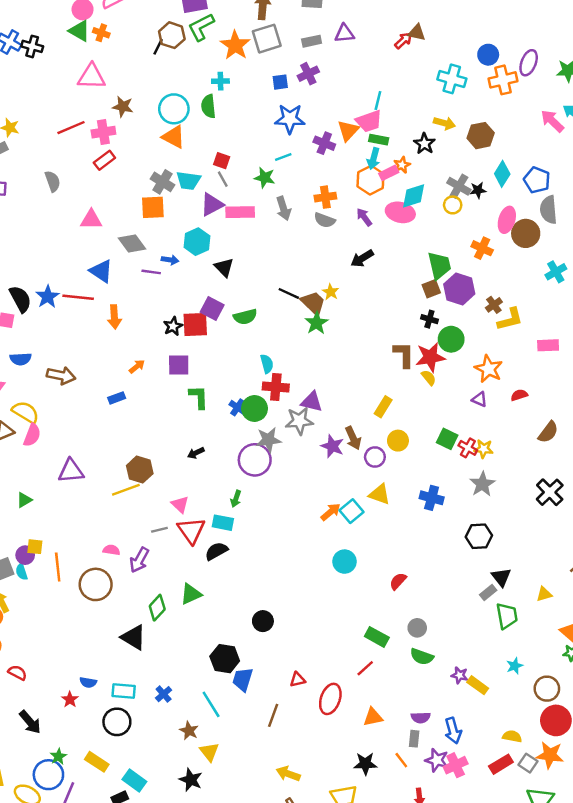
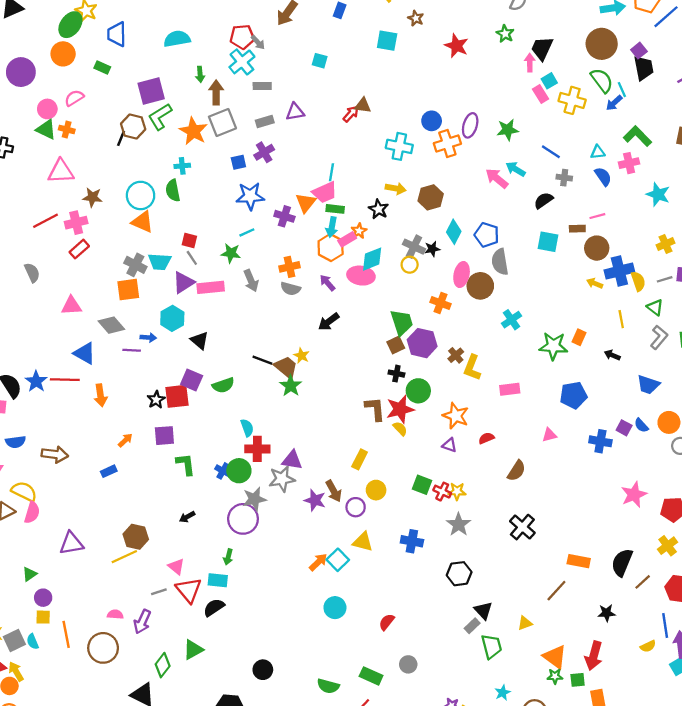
yellow L-shape: (510, 319) -> (472, 368), turned 130
purple circle: (25, 555) -> (43, 598), moved
green semicircle: (422, 657) -> (328, 686), moved

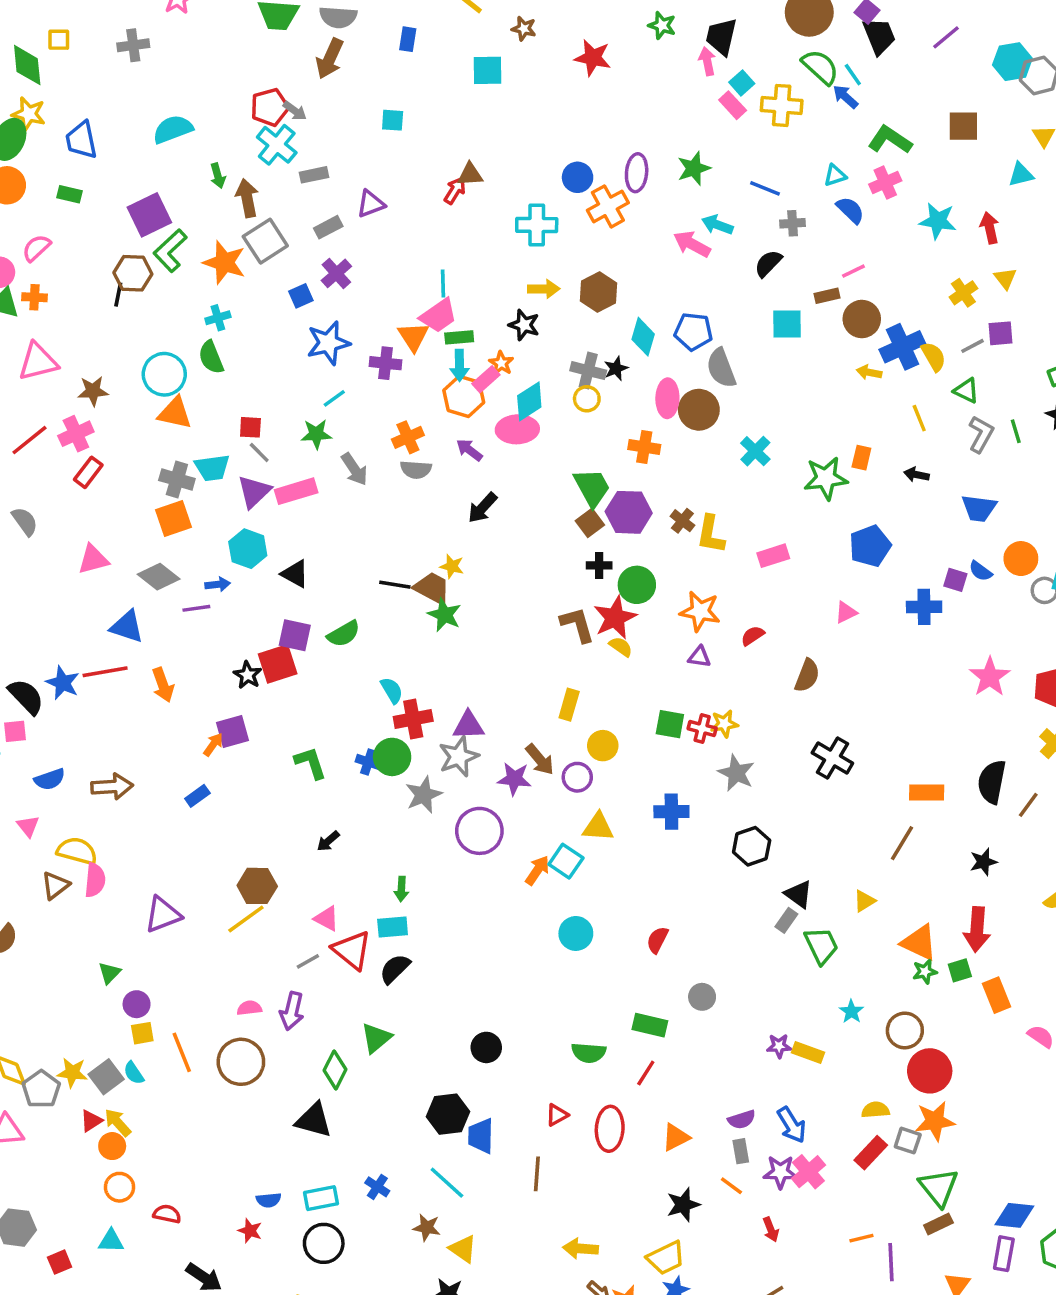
blue arrow: (614, 103) -> (845, 97), turned 96
purple square: (164, 436) -> (232, 731), moved
purple circle: (243, 519) -> (479, 831), moved

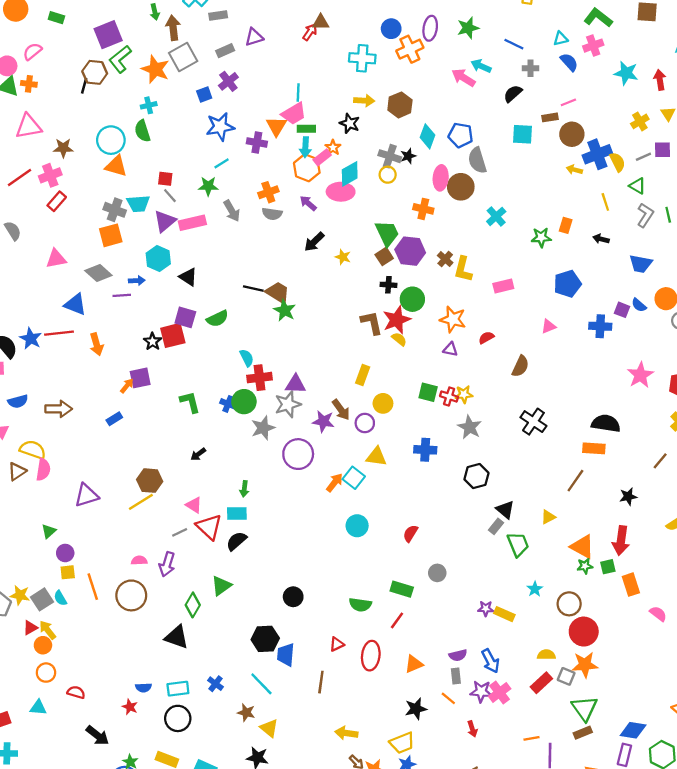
green star: (826, 478) -> (541, 237), size x0.7
yellow star: (452, 566) -> (343, 257), moved
black semicircle: (992, 782) -> (606, 423), moved, turned 84

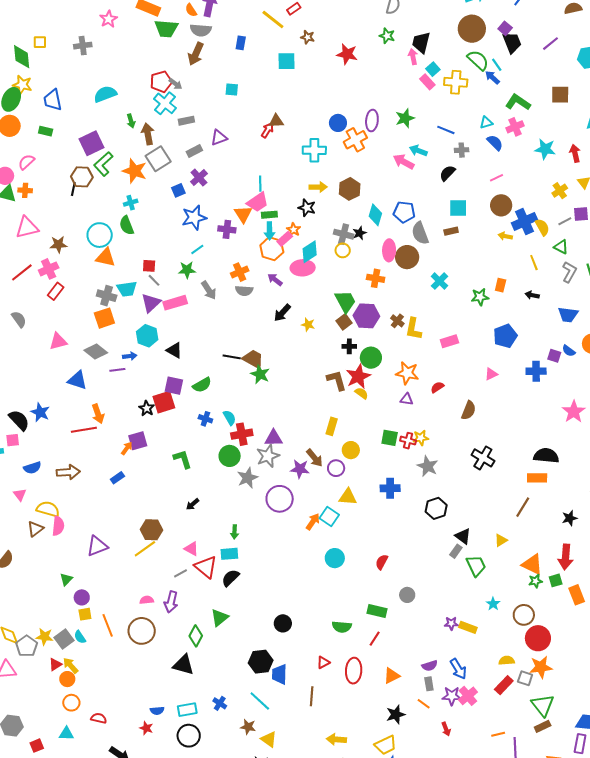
brown rectangle: (550, 117) -> (451, 231), moved
red line: (59, 333) -> (84, 430), moved
blue cross: (228, 404) -> (205, 419), moved

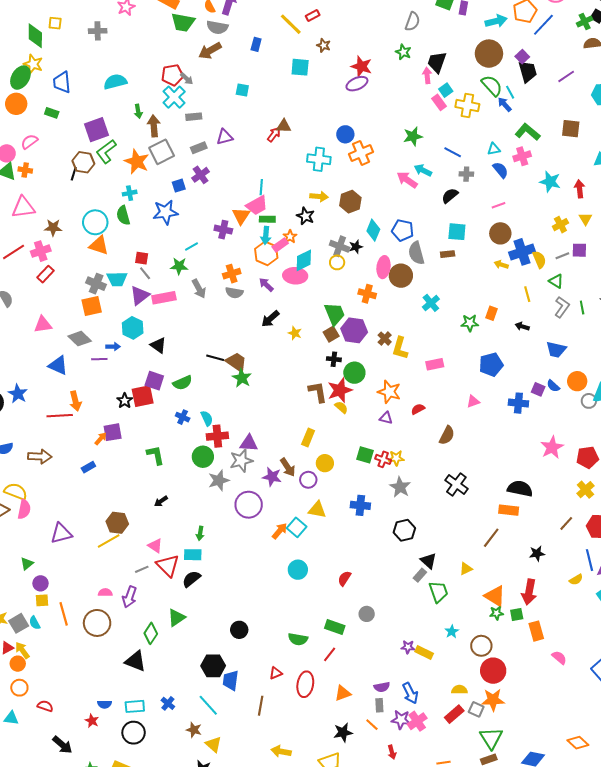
brown arrow: (196, 54) -> (210, 51), turned 30
purple ellipse: (372, 120) -> (357, 84), moved, turned 55
blue star: (194, 218) -> (165, 212), moved

